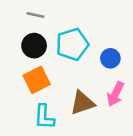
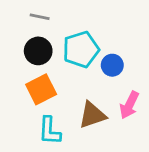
blue circle: (110, 58) -> (112, 65), moved

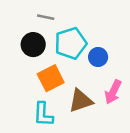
gray line: (40, 17) -> (46, 17), moved
orange square: (41, 89) -> (51, 78), moved

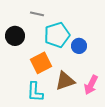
black circle: (33, 45) -> (15, 36), moved
pink arrow: (113, 92) -> (91, 85), moved

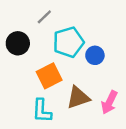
gray line: (37, 14) -> (44, 17), turned -56

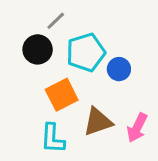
black circle: (18, 43) -> (38, 49), moved

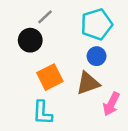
cyan pentagon: (86, 52) -> (97, 24), moved
brown triangle: (98, 122) -> (88, 83), moved

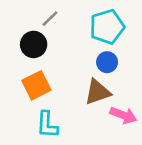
orange square: (50, 77) -> (36, 85), moved
pink arrow: (111, 104) -> (123, 115), turned -95

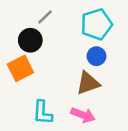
orange square: (36, 85) -> (20, 68), moved
pink arrow: (123, 115) -> (83, 115), moved

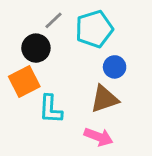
cyan pentagon: (96, 24) -> (94, 29), moved
cyan L-shape: (43, 113) -> (51, 109), moved

